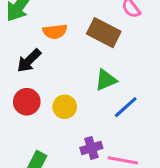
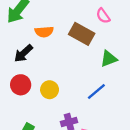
green triangle: (106, 80) -> (109, 59), moved

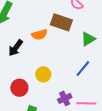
orange semicircle: (44, 32) -> (39, 35), moved
red circle: (21, 85) -> (19, 88), moved

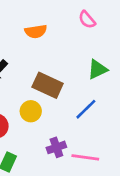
brown rectangle: (61, 22) -> (48, 85), moved
orange semicircle: (39, 35) -> (36, 31), moved

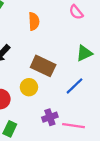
orange semicircle: (36, 31) -> (34, 21), turned -84

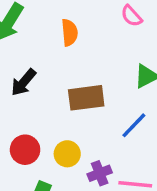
brown rectangle: (43, 66) -> (86, 98), turned -30
yellow circle: (29, 87) -> (67, 154), moved

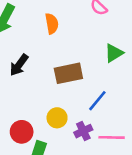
blue line: (134, 125) -> (97, 101), moved
red circle: (25, 150) -> (22, 132), moved

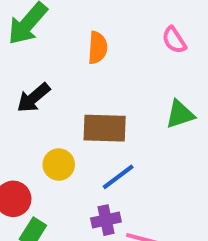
blue line: (97, 101) -> (118, 177), moved
yellow circle: (57, 118) -> (59, 164), moved

